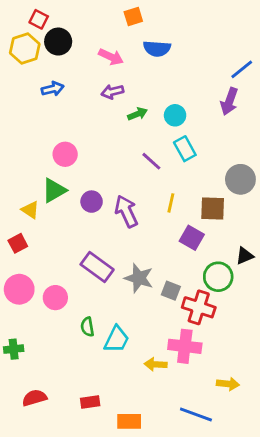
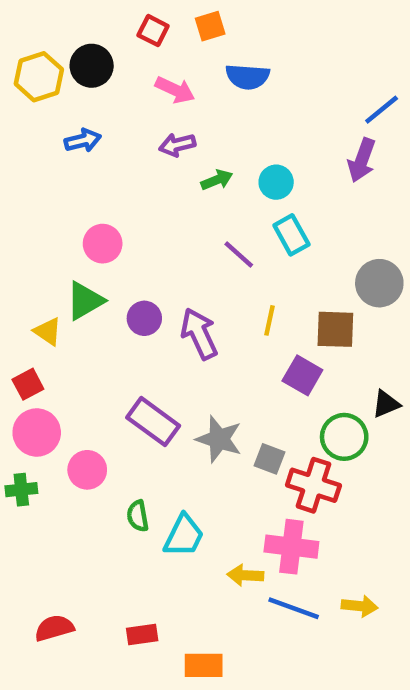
red square: (39, 19) -> (153, 31), moved
pink circle: (19, 289) -> (37, 433), moved
green cross: (14, 349) -> (21, 490), moved
blue line: (196, 414) -> (294, 608), moved

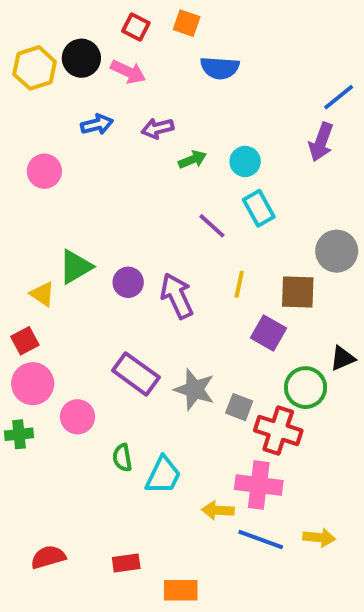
orange square: (210, 26) -> (187, 23), turned 36
pink arrow: (175, 90) -> (128, 72), moved
blue arrow: (83, 140) -> (97, 124), moved
pink circle: (103, 244) -> (44, 171), moved

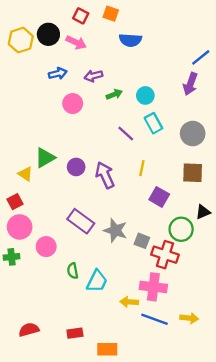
pink circle: (44, 171) -> (73, 104), moved
gray circle: (337, 251) -> (193, 134), moved
brown square: (298, 292) -> (193, 173), moved

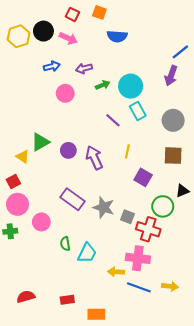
cyan circle: (145, 95) -> (131, 86), size x1.5

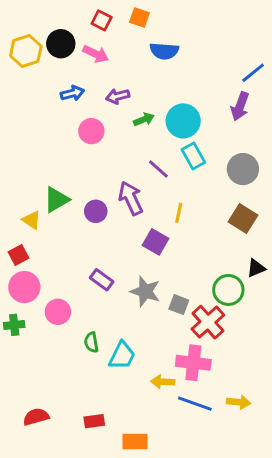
brown square: (173, 156) -> (243, 219), turned 30
purple arrow: (94, 158) -> (131, 198), moved
purple square: (143, 177) -> (155, 242), moved
purple rectangle: (72, 199) -> (102, 280), size x0.7
red cross: (148, 229) -> (208, 322), turned 30

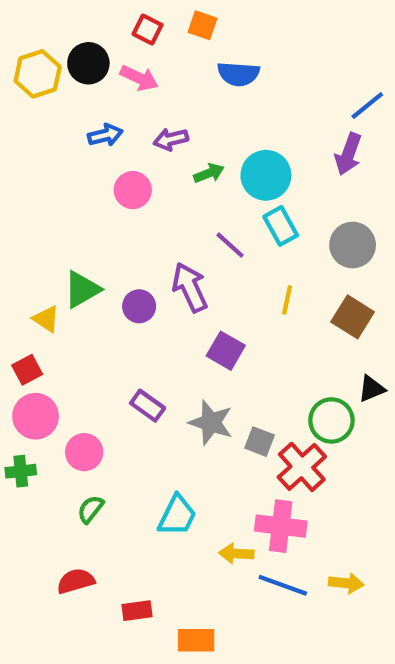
yellow line: (179, 213) -> (287, 300), moved
green semicircle: (91, 342) -> (90, 509), moved, turned 48
red semicircle: (36, 417) -> (76, 581), moved

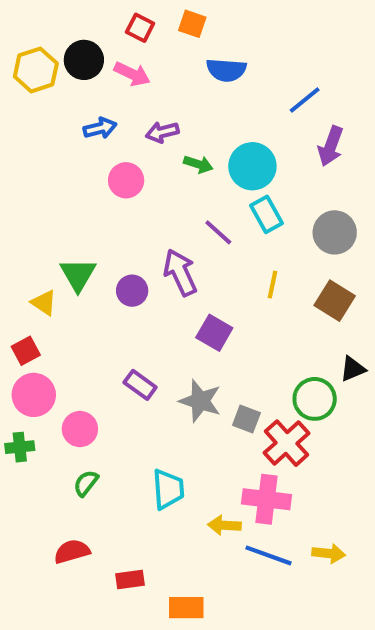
blue line: (367, 106) -> (305, 100), moved
green arrow: (209, 173) -> (198, 164), turned 40
green triangle: (82, 289) -> (78, 275), turned -30
cyan trapezoid: (177, 516) -> (168, 489), turned -30

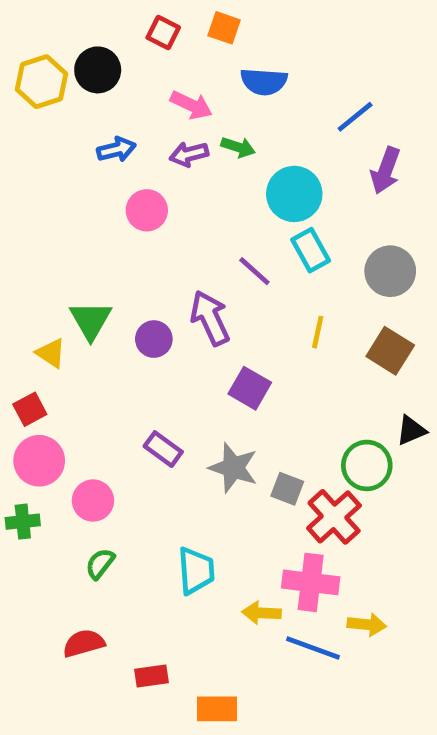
pink arrow: (132, 74) -> (191, 105), moved
green arrow: (198, 164) -> (238, 147), moved
yellow arrow: (329, 553) -> (367, 625), moved

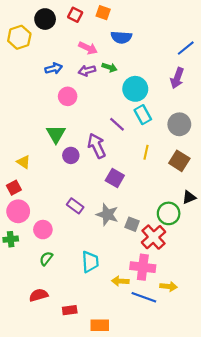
black circle: (98, 70) -> (45, 19), moved
blue line: (355, 117) -> (186, 48), moved
green triangle: (91, 320) -> (56, 134), moved

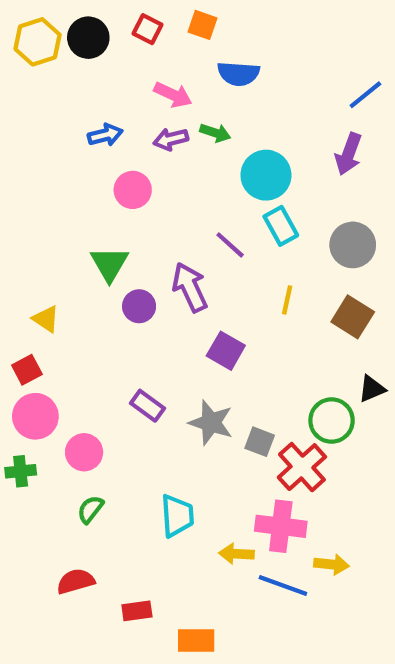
yellow hexagon: (19, 37) -> (38, 42), moved

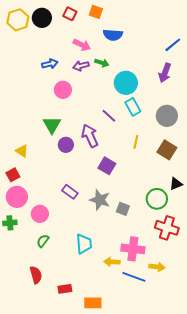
red cross: (302, 467) -> (167, 228), moved, turned -30
red semicircle: (76, 581) -> (36, 275), turned 90

